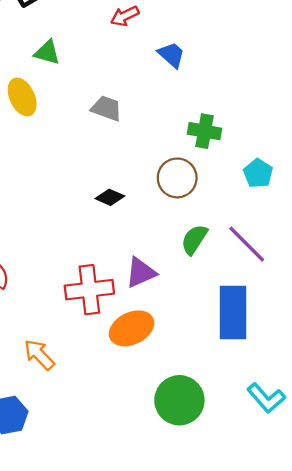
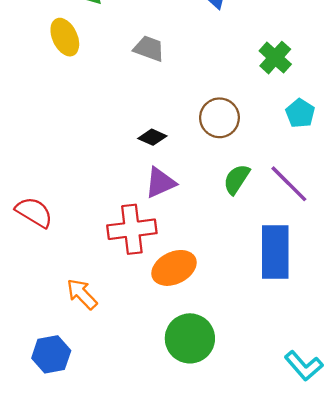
green cross: (205, 131) -> (275, 58), moved, turned 32
purple triangle: (141, 273) -> (160, 183), moved
cyan L-shape: (266, 398) -> (304, 366), moved
green circle: (179, 400) -> (190, 338), moved

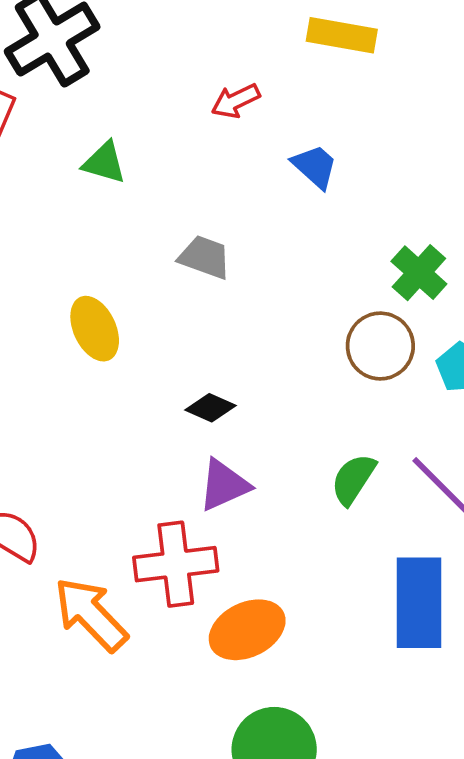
yellow ellipse: (65, 37) -> (95, 329), moved
brown circle: (219, 118) -> (380, 346), moved
orange arrow: (82, 294) -> (91, 614), moved, size x1.4

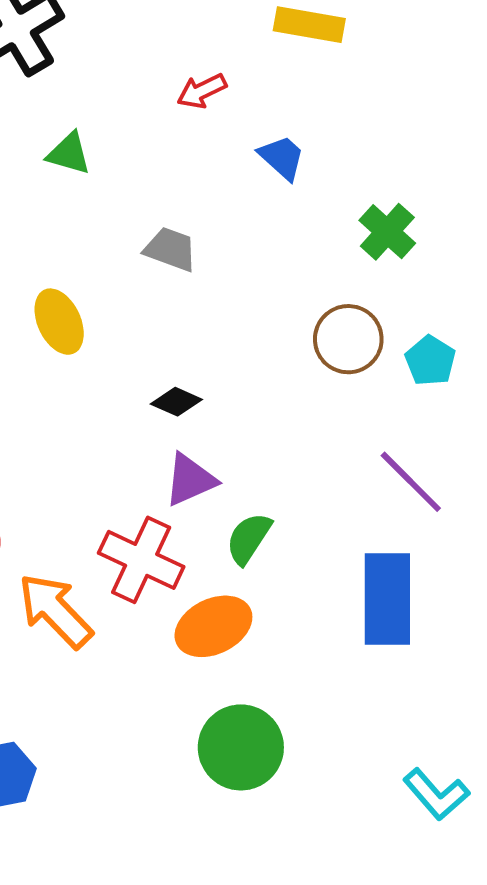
green cross: (419, 273) -> (387, 232), moved
green semicircle: (353, 479) -> (249, 538), moved
red cross: (176, 564) -> (141, 560), turned 32

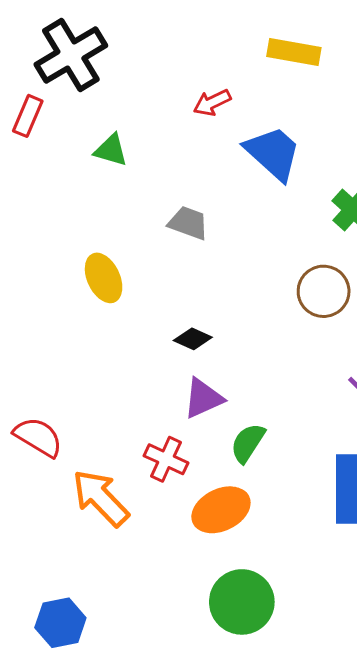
blue trapezoid: (282, 157) -> (273, 153), size x1.6
red cross: (141, 560) -> (166, 459), size x0.7

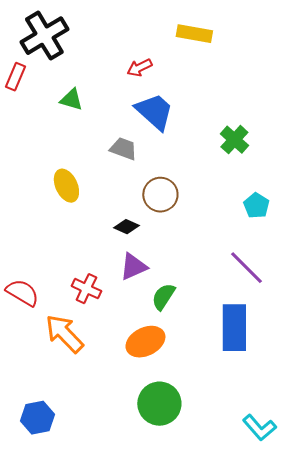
blue trapezoid: (273, 153) -> (154, 112), moved
brown circle: (324, 291) -> (160, 195), moved
red cross: (166, 459) -> (86, 289), moved

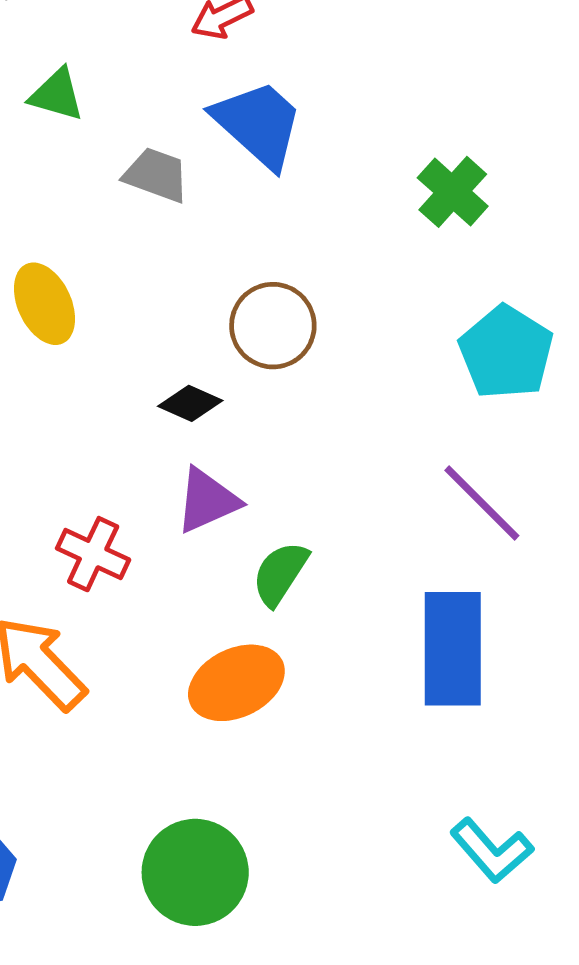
gray trapezoid: (123, 149) -> (156, 175), moved
cyan pentagon: (256, 206) -> (506, 352), size x1.5
green circle: (159, 404) -> (195, 872), moved
cyan L-shape: (259, 428) -> (492, 850), moved

